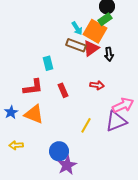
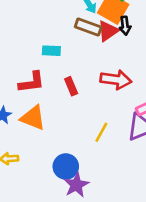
black arrow: (109, 54) -> (125, 26), moved
cyan rectangle: (48, 63) -> (51, 51), turned -72
red arrow: (97, 85) -> (116, 80), size x1.6

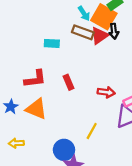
cyan rectangle: (51, 51) -> (52, 43), moved
red arrow: (116, 80) -> (106, 92), moved, size x0.7
yellow line: (101, 132) -> (92, 131), moved

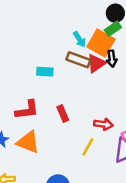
yellow line: (92, 131) -> (88, 147), moved

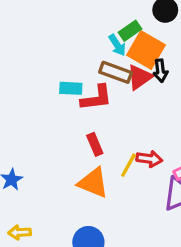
green rectangle: (113, 29) -> (130, 31), moved
red L-shape: (27, 110) -> (96, 98), moved
orange triangle: (28, 142) -> (93, 183), moved
yellow line: (88, 147) -> (128, 165), moved

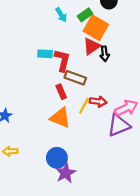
cyan arrow: (117, 45) -> (61, 15), moved
black arrow: (160, 71) -> (105, 54), moved
brown rectangle: (116, 72) -> (75, 78), moved
red L-shape: (96, 98) -> (62, 60), turned -70

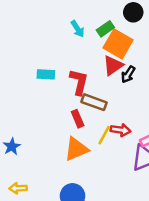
cyan rectangle: (45, 54) -> (46, 74), moved
black arrow: (105, 54) -> (128, 74), turned 40
orange triangle: (60, 118) -> (76, 149), turned -45

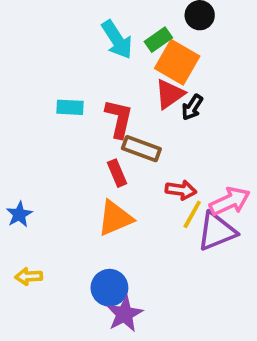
cyan arrow: (78, 29) -> (117, 40), size x1.5
yellow line: (104, 135) -> (192, 214), moved

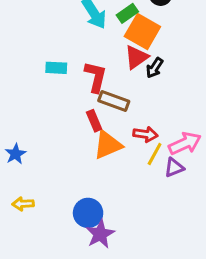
orange triangle: (115, 218) -> (108, 145), moved
purple triangle: (217, 231) -> (174, 168), size x0.6

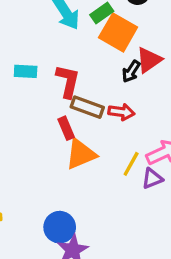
red triangle: (136, 57) -> (149, 60), moved
red arrow: (145, 134) -> (121, 112), moved

